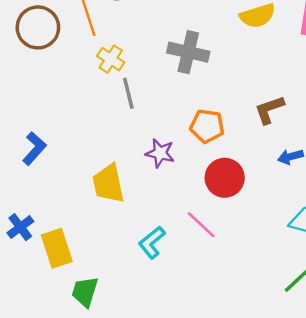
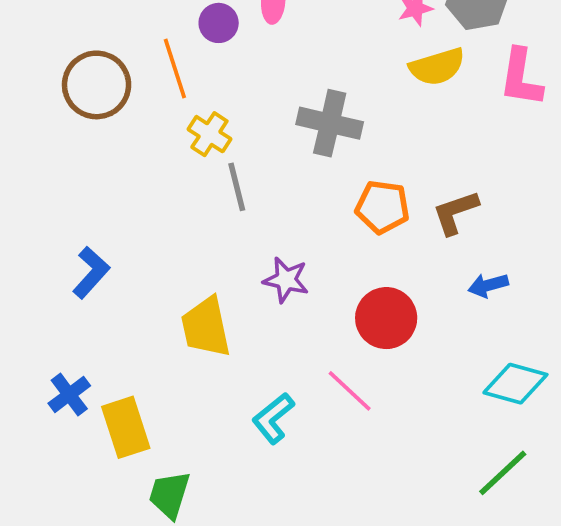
orange pentagon: (207, 126) -> (382, 207), moved

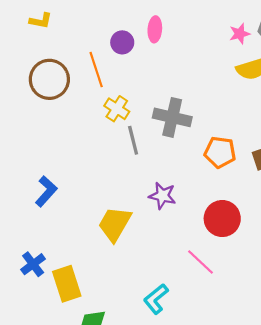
gray cross: (330, 123) -> (172, 117), moved
yellow trapezoid: (206, 327) -> (115, 224), turned 42
cyan L-shape: (273, 418) -> (156, 299), moved

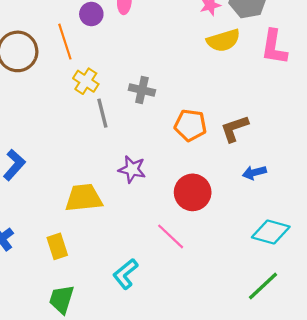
gray cross: (172, 117) -> (142, 90), size x0.7
yellow trapezoid: (115, 224) -> (84, 198), turned 54
yellow rectangle: (67, 284) -> (57, 246), moved, size x0.7

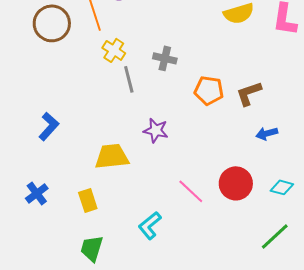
red circle: (193, 192) -> (236, 183), moved
cyan diamond: (271, 232) -> (282, 187), size x0.7

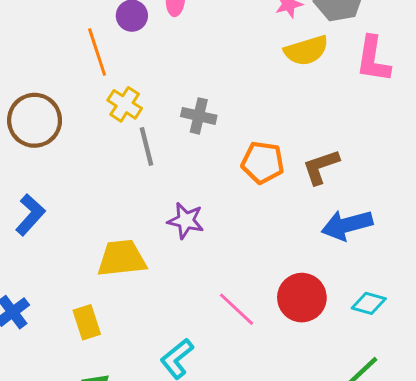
brown circle: (52, 23) -> (35, 120), moved
blue arrow: (267, 133) -> (347, 225), size x1.6

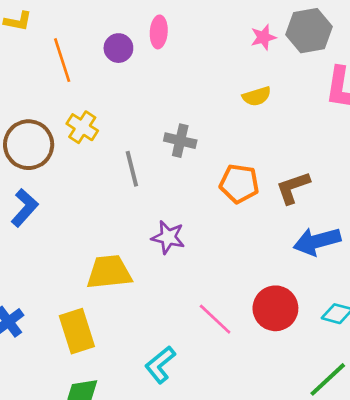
yellow semicircle: (306, 51) -> (257, 96), moved, size x0.7
orange line: (97, 52) -> (62, 60), moved
yellow cross: (125, 104) -> (82, 127), moved
blue L-shape: (30, 215) -> (25, 208), moved
yellow rectangle: (87, 322) -> (77, 331), size x1.4

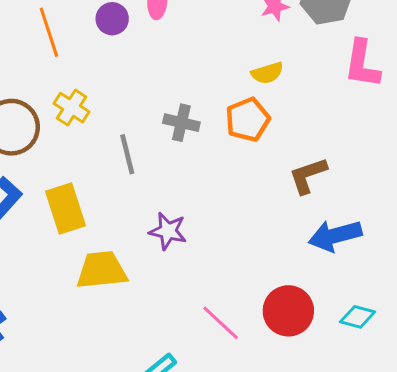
orange pentagon: (239, 184) -> (248, 120), moved, turned -30
yellow rectangle: (77, 331) -> (65, 208), moved

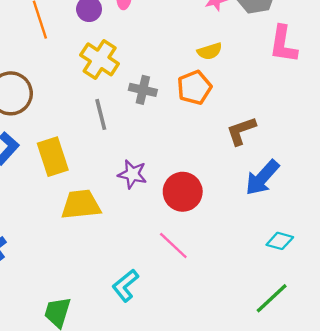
yellow cross: (72, 108) -> (100, 59), moved, size x1.4
blue arrow: (335, 236) -> (262, 178), turned -33
red circle: (288, 311) -> (183, 192), moved

